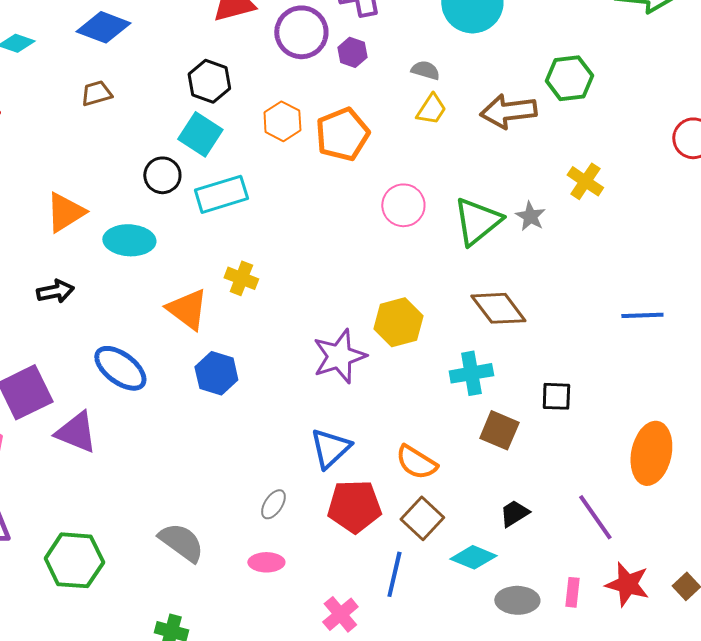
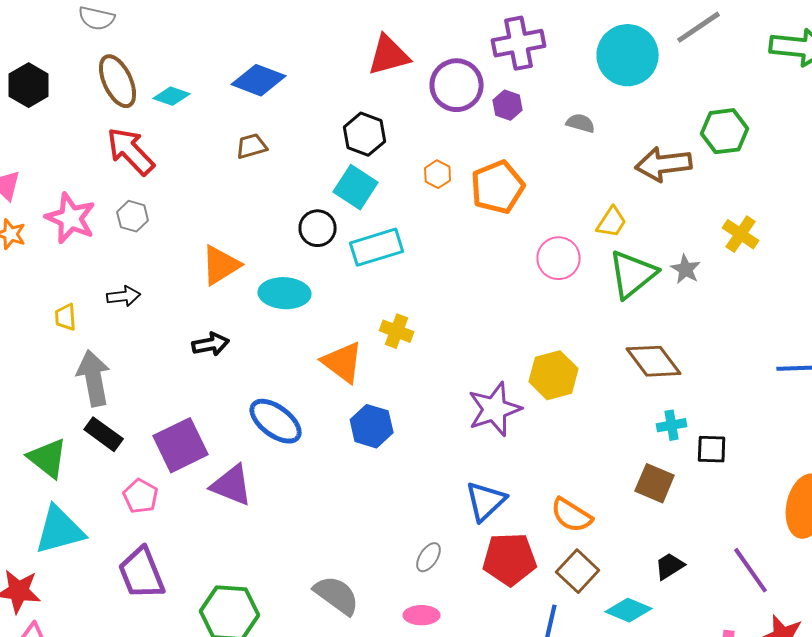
yellow trapezoid: (431, 109) -> (612, 222), moved
orange hexagon: (282, 121) -> (438, 174), size x0.7
cyan cross: (471, 373) -> (672, 425), moved, size x0.7

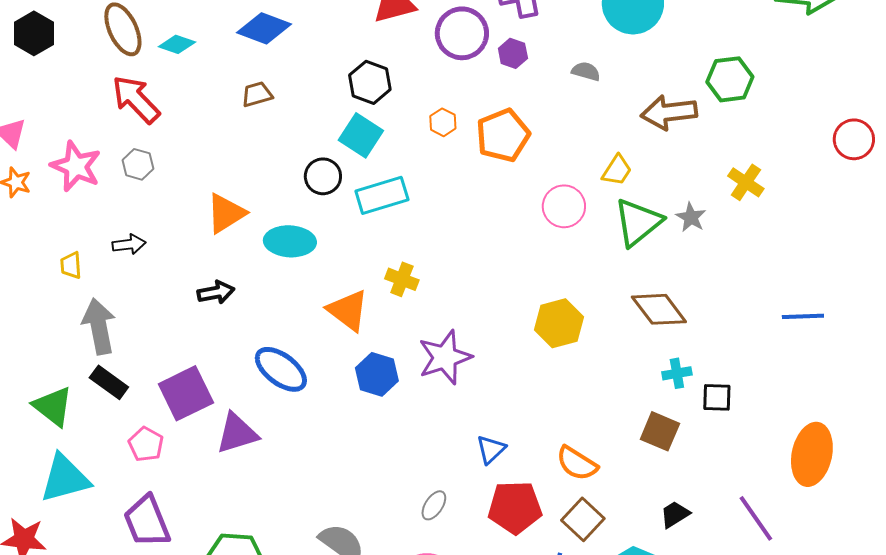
purple star: (495, 409) -> (445, 357), moved
purple triangle: (232, 485) -> (237, 433), turned -39
blue triangle: (486, 501) -> (491, 449), size x0.7

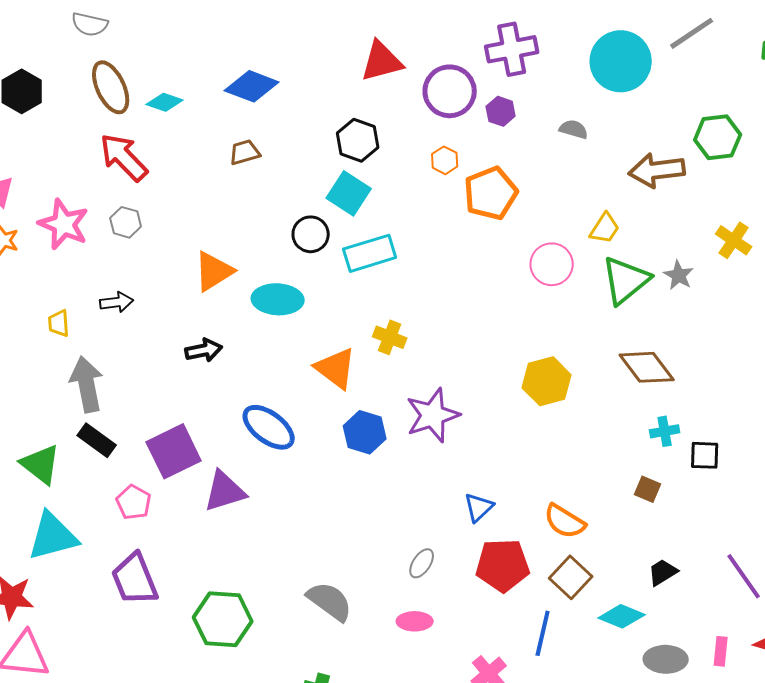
orange hexagon: (443, 122) -> (445, 160), moved
brown square: (660, 431) -> (648, 489), size x0.7

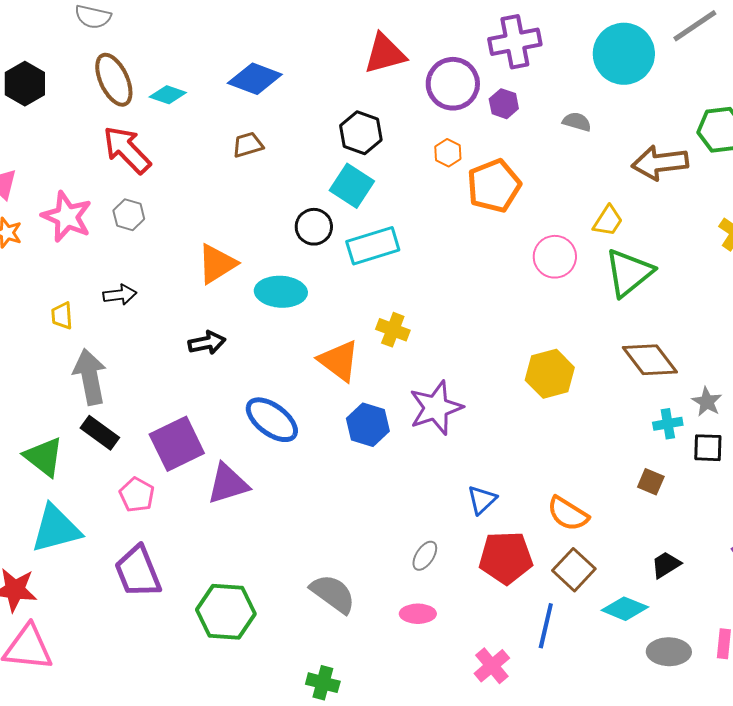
gray star: (679, 275) -> (707, 402), moved

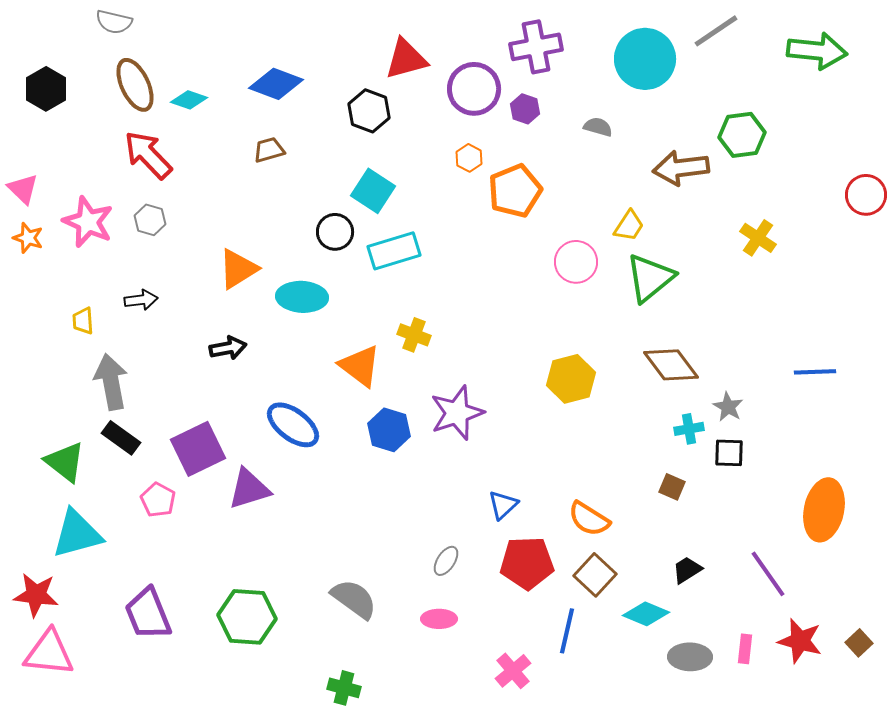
black hexagon: (361, 133) -> (369, 111), moved
purple trapezoid: (138, 572) -> (148, 614), moved

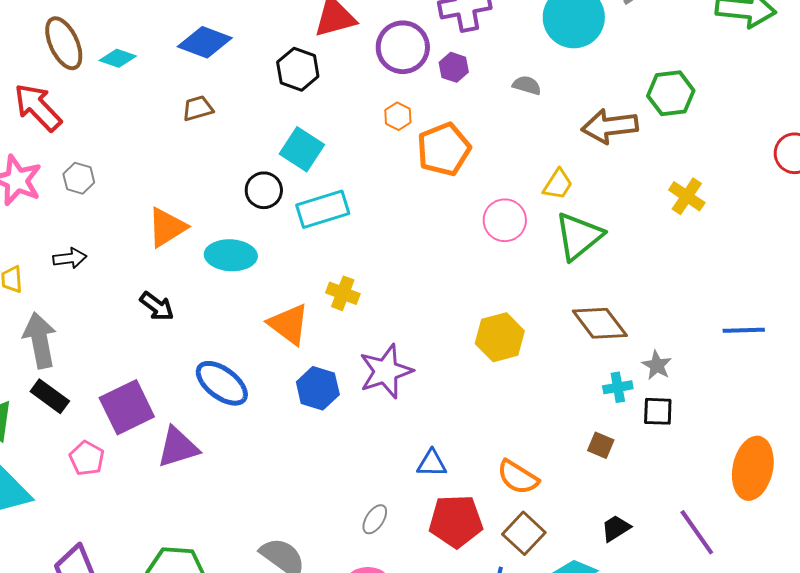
red arrow: (148, 155) -> (38, 107), moved
black arrow: (228, 348) -> (157, 306), turned 48
blue triangle: (503, 505) -> (432, 463), turned 44

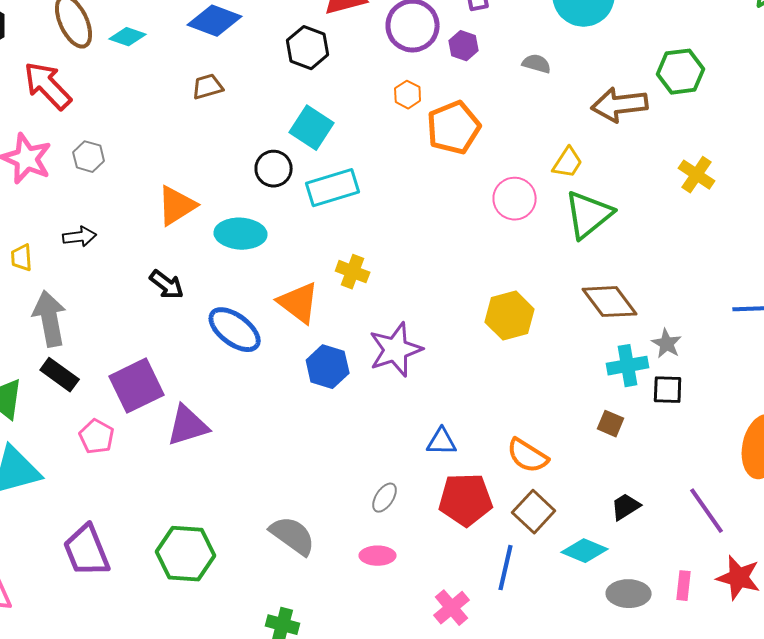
blue ellipse: (222, 383) -> (235, 330), moved
cyan cross: (618, 387) -> (628, 366), size x1.4

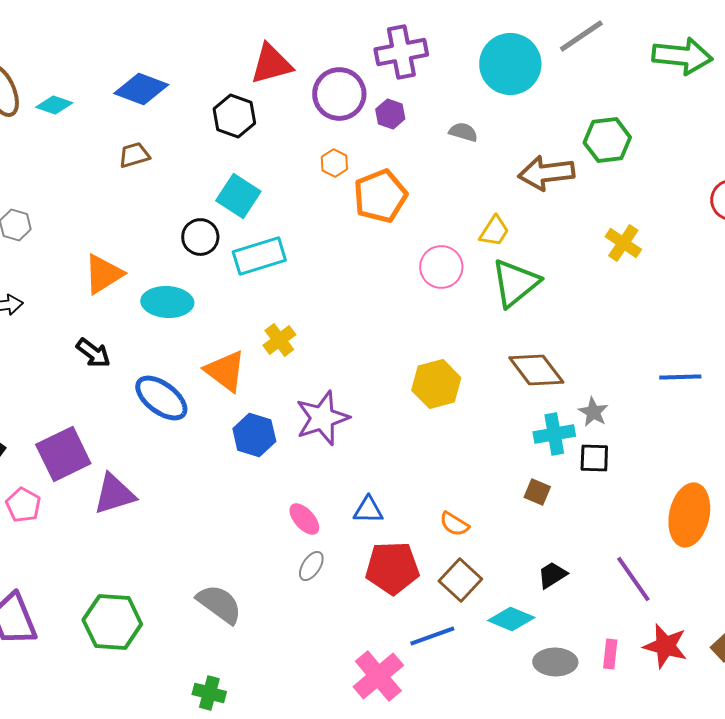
yellow cross: (353, 272) -> (279, 340), turned 32
orange semicircle: (528, 456) -> (454, 524), size x0.7
pink ellipse: (378, 556) -> (304, 519), moved, turned 48
blue line: (506, 568) -> (432, 636), turned 57
pink cross: (452, 608) -> (378, 676), size x1.4

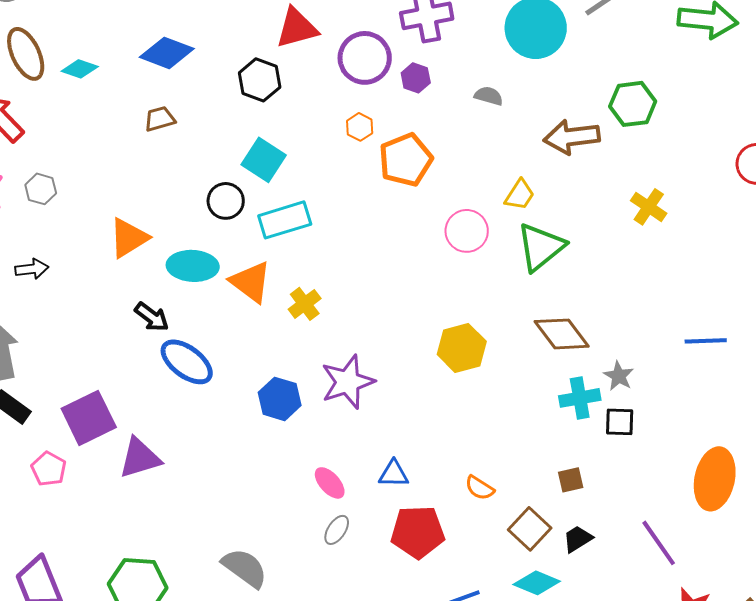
black arrow: (93, 353) -> (152, 317), moved
orange triangle: (225, 371) -> (251, 282), moved
brown square: (537, 492) -> (571, 480), moved, turned -36
brown square: (460, 580) -> (530, 529), moved

